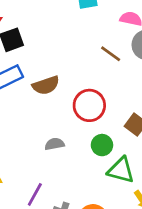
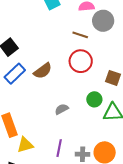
red circle: (89, 105) -> (81, 61), moved

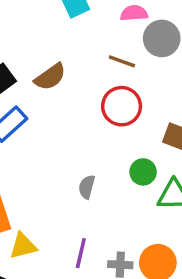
brown semicircle: (43, 71) -> (50, 77), moved
gray semicircle: (62, 109) -> (87, 187), turned -48

